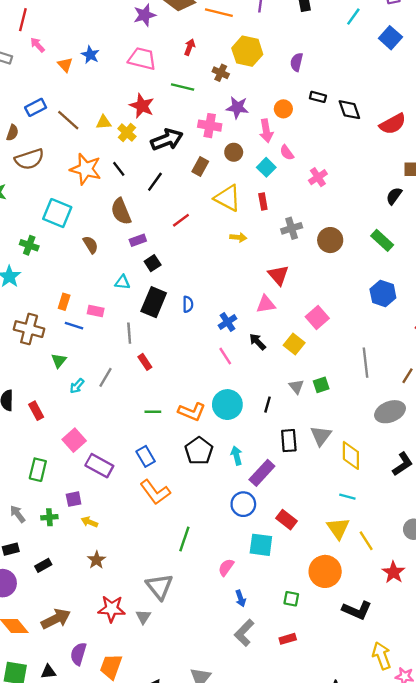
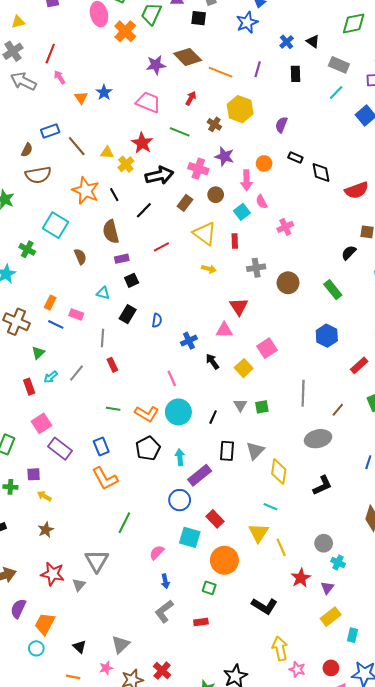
black rectangle: (154, 302) -> (128, 314), size x0.7
pink line: (225, 356) -> (172, 378), moved
red rectangle: (36, 411) -> (29, 387), moved
orange circle: (325, 571) -> (224, 560), moved

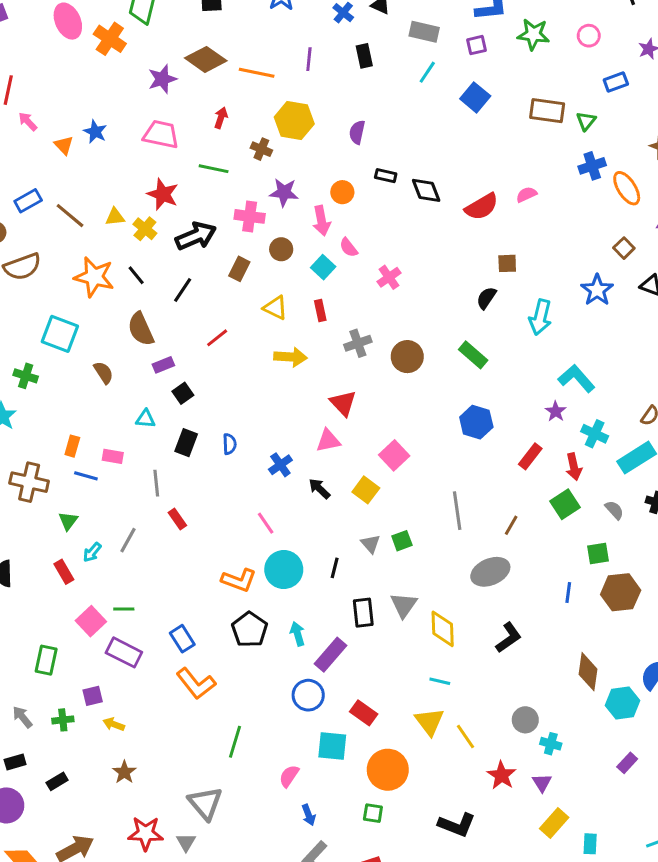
yellow triangle: (205, 234) -> (275, 308), size x0.7
yellow arrow: (209, 269) -> (291, 357), size x1.5
green line: (113, 409) -> (124, 609), moved

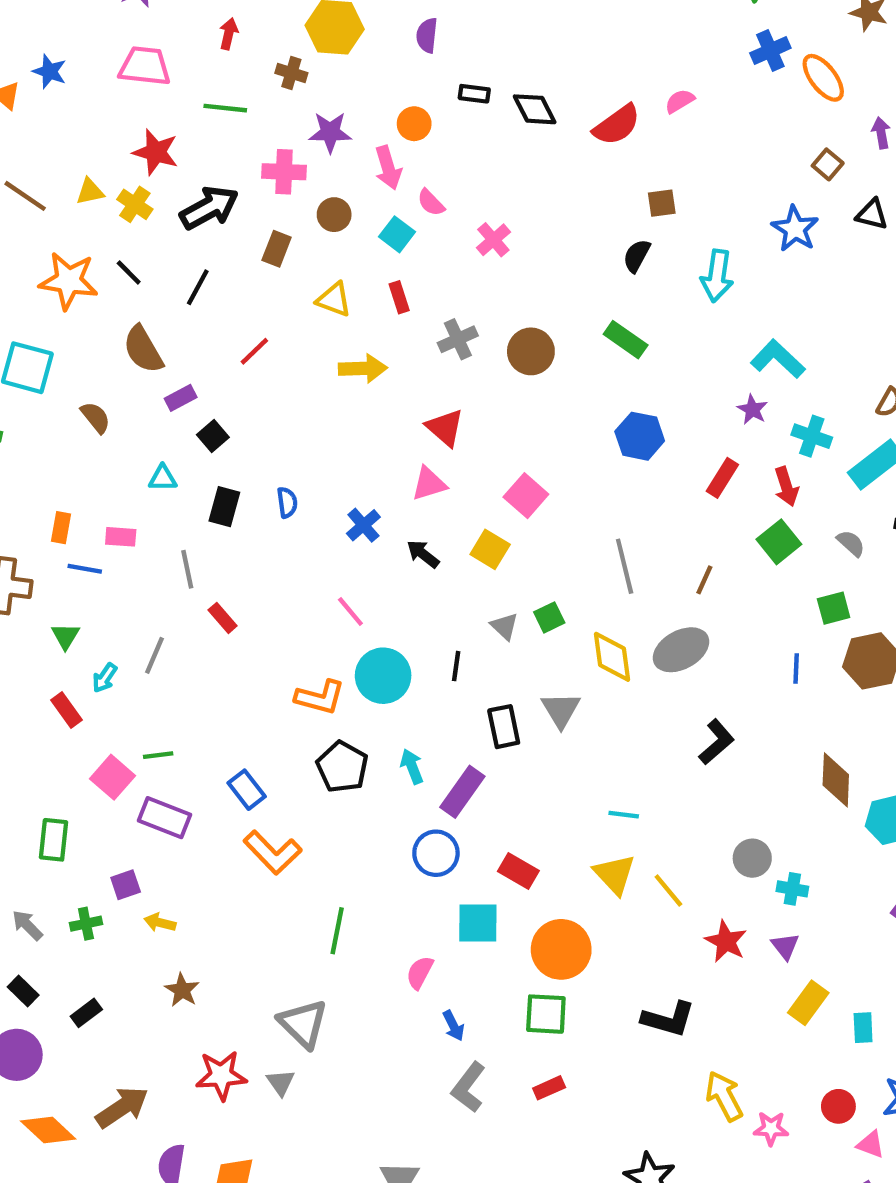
yellow diamond: (443, 629) -> (612, 657), moved
black rectangle: (15, 762) -> (23, 991), turned 66
green square: (373, 813) -> (546, 1014), size x1.5

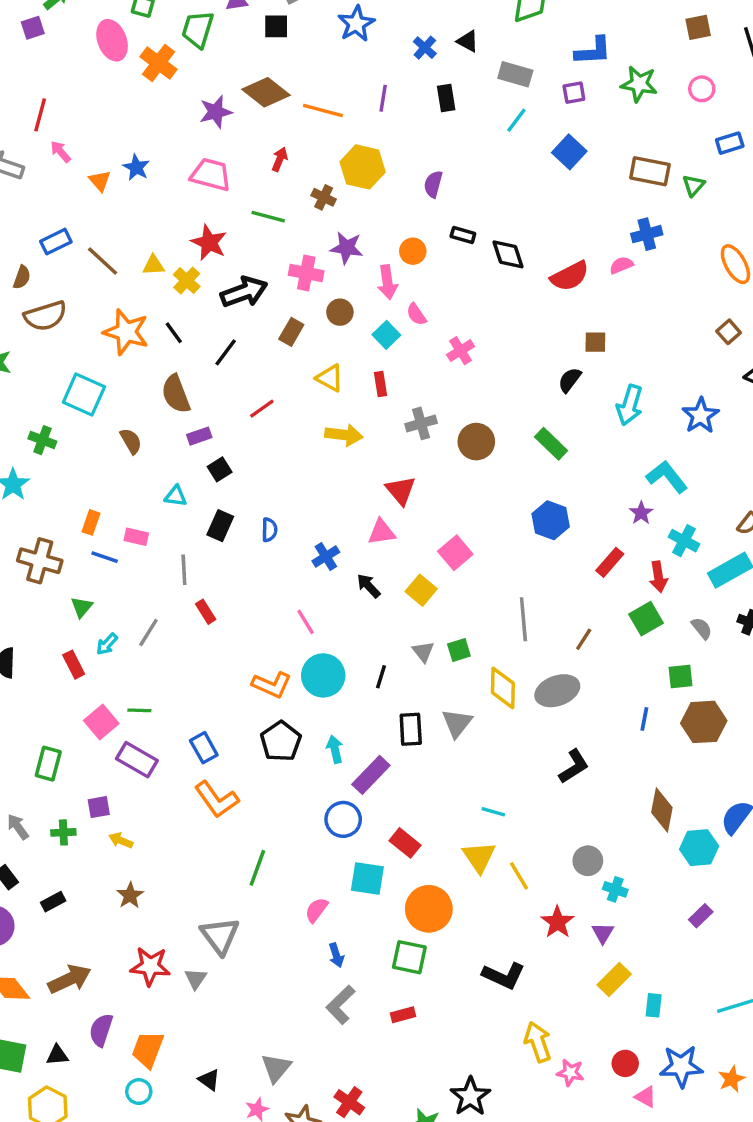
blue cross: (770, 51) -> (647, 234), moved
blue star: (795, 229) -> (701, 416), moved

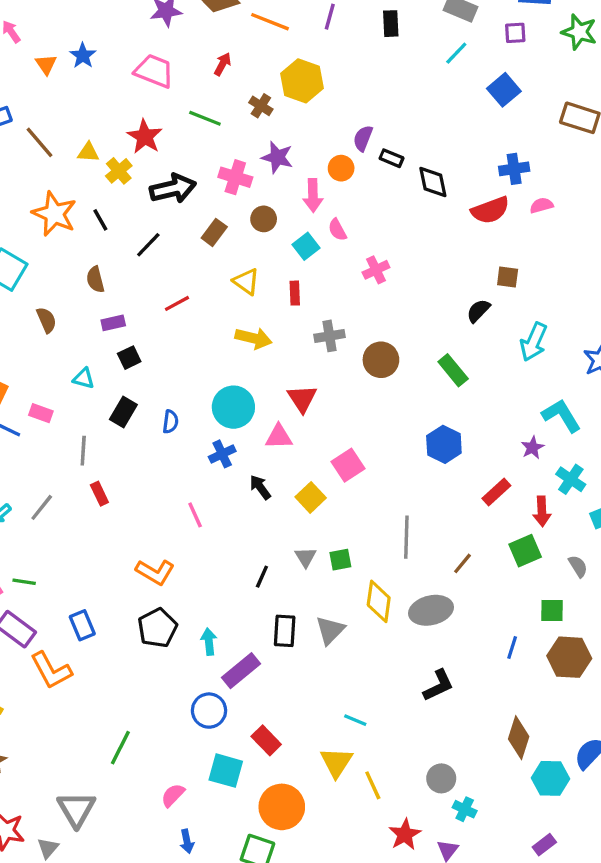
purple semicircle: (433, 184) -> (363, 138), moved
blue cross: (647, 234) -> (514, 169), moved
brown semicircle: (176, 394) -> (95, 280), size x0.7
cyan circle: (323, 675) -> (233, 407), moved
orange L-shape: (217, 799) -> (51, 670), moved

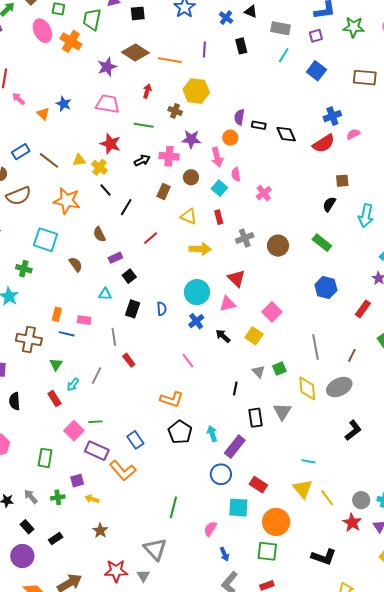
black arrow: (173, 188) -> (142, 160), moved, size x0.6
black line: (100, 220) -> (105, 190), moved
pink semicircle: (337, 230) -> (236, 174), turned 32
gray circle: (441, 778) -> (361, 500), moved

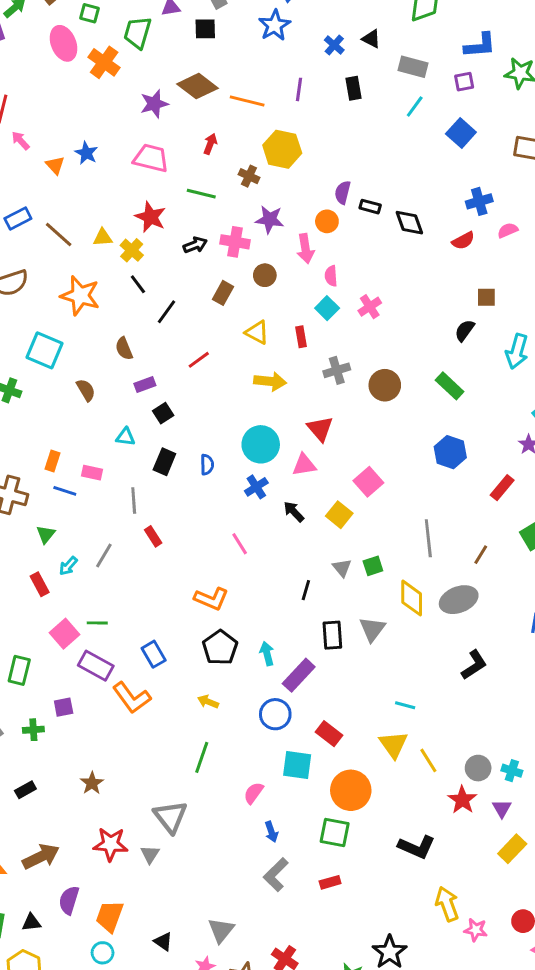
red semicircle: (324, 143) -> (463, 241), size x0.7
cyan square: (219, 188) -> (327, 308), moved
yellow arrow: (92, 499) -> (208, 702), moved

